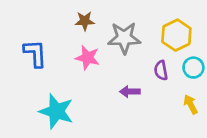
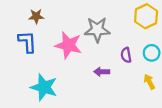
brown star: (85, 21) -> (36, 16), moved
yellow hexagon: (176, 35) -> (146, 16), moved
pink star: (87, 58) -> (68, 45), size x1.4

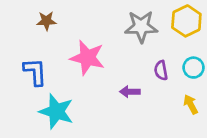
gray star: (97, 30) -> (141, 27), moved
blue L-shape: (27, 42) -> (35, 72), moved

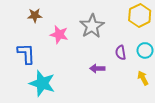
gray star: (141, 27) -> (92, 26), moved, turned -30
pink star: (87, 58) -> (59, 35), moved, size x0.7

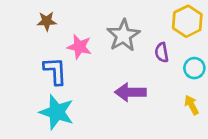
purple semicircle: (121, 53) -> (162, 52), moved
blue L-shape: (26, 54) -> (55, 71), moved
purple arrow: (97, 68) -> (130, 92), size x1.5

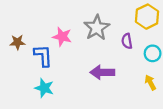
brown star: (47, 21) -> (17, 42), moved
cyan star: (57, 112) -> (44, 88), size x0.7

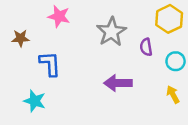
pink star: (62, 37) -> (59, 16), moved
brown star: (17, 42) -> (21, 38), moved
cyan star: (44, 88) -> (35, 101), moved

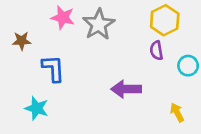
yellow hexagon: (169, 19) -> (165, 20), moved
gray star: (111, 32) -> (99, 24), moved
yellow arrow: (173, 95) -> (177, 112), moved

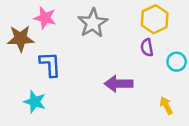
pink star: (63, 17) -> (45, 18), moved
brown star: (22, 41) -> (21, 38), size x1.5

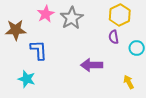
pink star: (45, 18) -> (46, 14), moved, turned 30

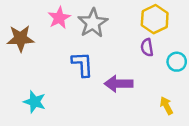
blue L-shape: (39, 50) -> (82, 64), moved

